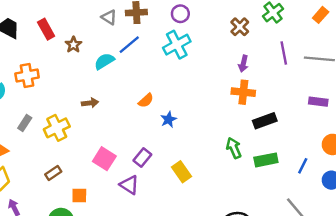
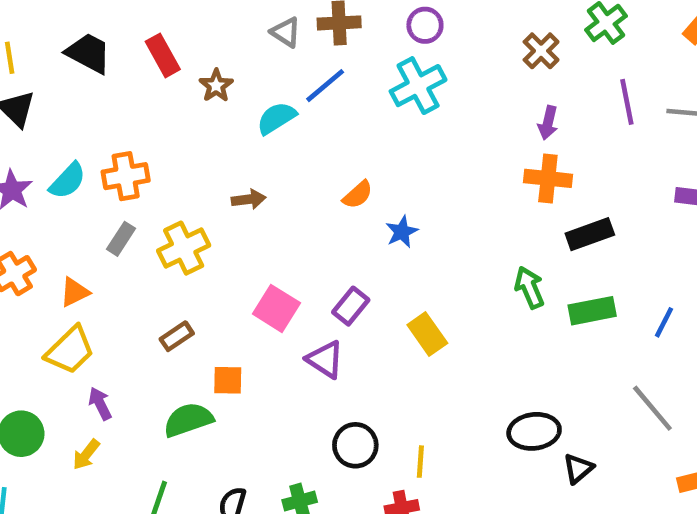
orange cross: (27, 76) -> (126, 176), moved

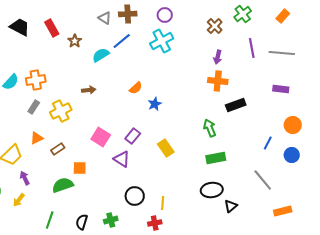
orange triangle: (75, 292) -> (37, 138), moved
green rectangle: (592, 311) -> (216, 158), moved

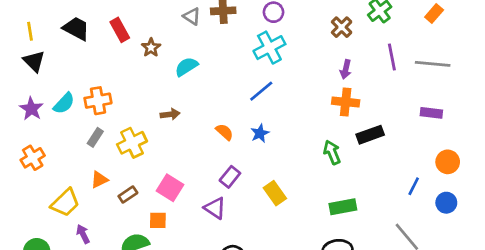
blue line: (122, 41) -> (261, 91), moved
orange semicircle: (136, 88) -> (225, 132), moved, turned -96
green arrow: (210, 128) -> (332, 152), moved
pink square: (101, 137) -> (170, 188), moved

